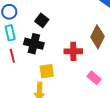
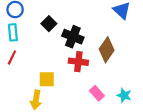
black cross: (34, 44) -> (73, 37), moved
red line: (12, 56) -> (12, 57), turned 32

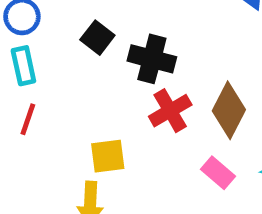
brown diamond: (107, 50) -> (229, 110), moved
red cross: (78, 62) -> (170, 111), turned -30

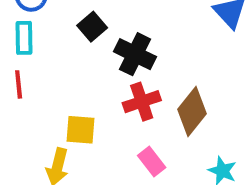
red line: (28, 119) -> (19, 84), turned -36
pink rectangle: (218, 173) -> (152, 161), moved

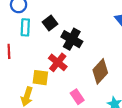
cyan rectangle: (24, 38) -> (25, 27), moved
red cross: (142, 102) -> (58, 62), moved, turned -36

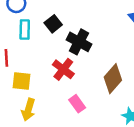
yellow square: (40, 78) -> (21, 81), moved
pink rectangle: (77, 97) -> (77, 104), moved

